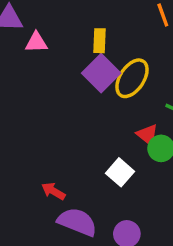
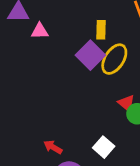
yellow rectangle: (100, 41) -> (101, 30), moved
white square: (120, 172) -> (104, 147), moved

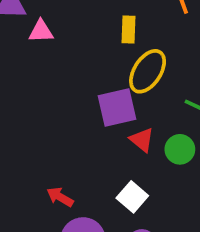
purple square: (90, 55) -> (117, 107), moved, turned 32
red triangle: (126, 103) -> (142, 140), moved

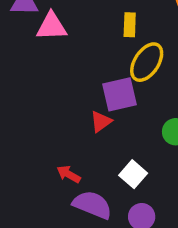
pink triangle: (41, 31) -> (52, 26), size x1.4
red triangle: (142, 140) -> (101, 122), moved, turned 45

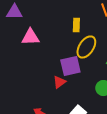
pink triangle: (52, 26) -> (30, 37), moved

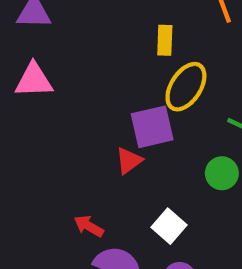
pink triangle: (30, 37) -> (34, 80), moved

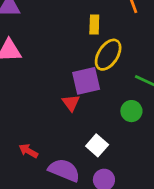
red triangle: (129, 161) -> (71, 103), turned -30
red arrow: (89, 226) -> (28, 151), moved

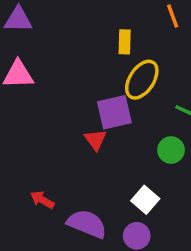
white square: (97, 145) -> (145, 200), moved

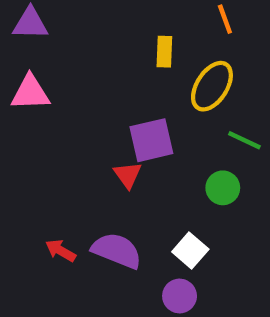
yellow ellipse: (142, 80) -> (212, 86), moved
purple semicircle: (87, 224) -> (117, 251), moved

